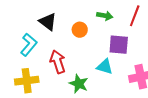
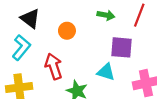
black triangle: (48, 22) -> (30, 18), moved
orange circle: (80, 30) -> (67, 31), moved

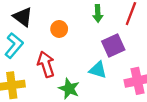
green arrow: (106, 15) -> (98, 14), turned 77
purple square: (121, 47) -> (113, 46), turned -30

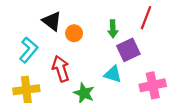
green arrow: (98, 14) -> (113, 29), moved
black triangle: (23, 17) -> (52, 21), moved

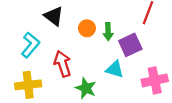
green arrow: (113, 29) -> (108, 32), moved
orange circle: (74, 33) -> (87, 28), moved

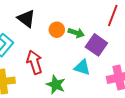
green arrow: (108, 32) -> (76, 33), turned -70
purple square: (130, 45) -> (96, 45), turned -30

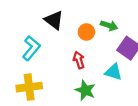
green arrow: (76, 33) -> (109, 26), moved
red arrow: (34, 62) -> (79, 60), moved, size x0.7

